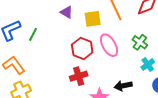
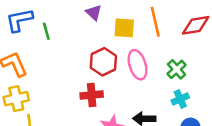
green line: (33, 34) -> (46, 31), turned -56

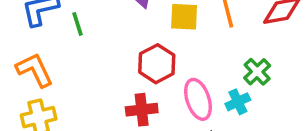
pink ellipse: (138, 65) -> (198, 99), moved
cyan cross: (180, 99) -> (238, 102), moved

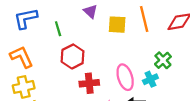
green line: (78, 24) -> (58, 29), moved
red hexagon: (157, 64) -> (73, 56), moved

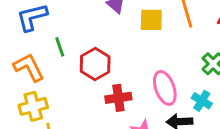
green line: (58, 29) -> (60, 47), moved
cyan cross: (150, 79) -> (202, 101), moved, turned -32

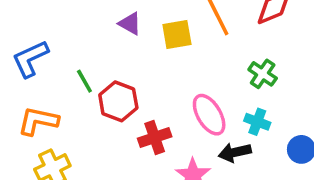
green line: (60, 47) -> (84, 81), moved
orange L-shape: (29, 67) -> (38, 121), turned -40

